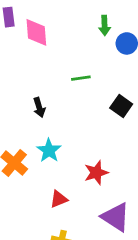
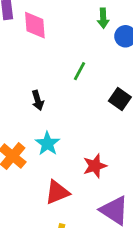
green line: (81, 78) -> (79, 71), turned -54
red triangle: (59, 199) -> (57, 192), size x1.4

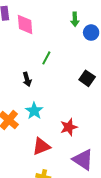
green line: (79, 71) -> (46, 58), moved

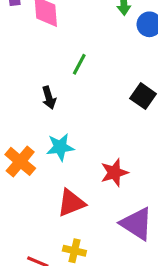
cyan star: (34, 111) -> (60, 147), turned 30

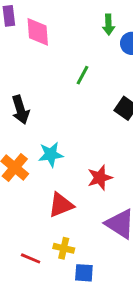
green line: (79, 64) -> (83, 75), moved
black arrow: (49, 98) -> (20, 110), moved, size x1.4

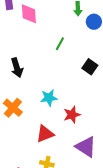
cyan star: (51, 154) -> (49, 98), moved

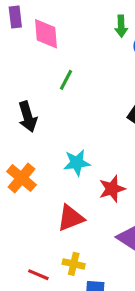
green line: (60, 44) -> (66, 80), moved

